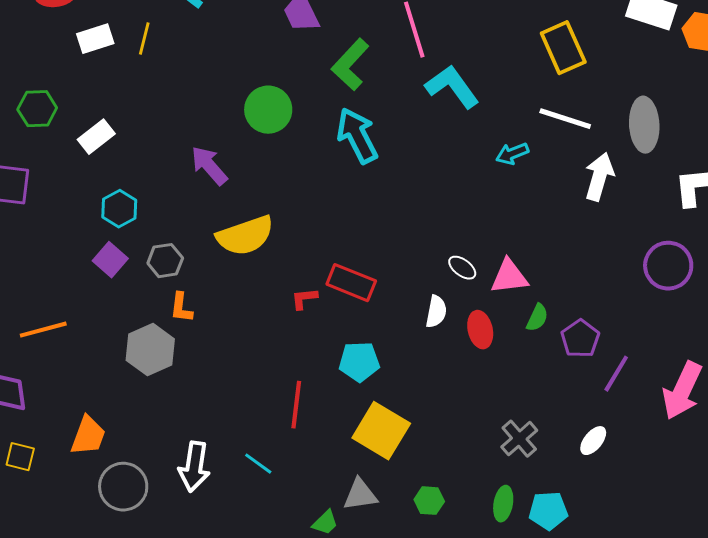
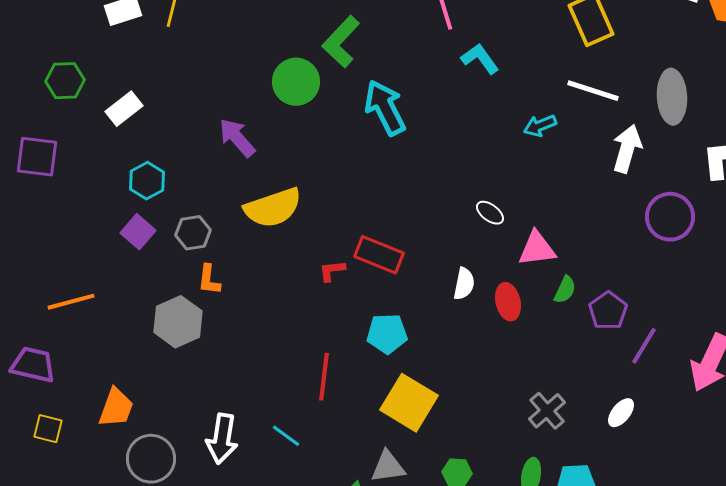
green L-shape: (350, 65) -> (341, 42), moved
cyan L-shape: (452, 87) -> (480, 59), size x0.7
purple circle: (668, 266) -> (670, 217), moved
white ellipse: (462, 268) -> (490, 213), moved

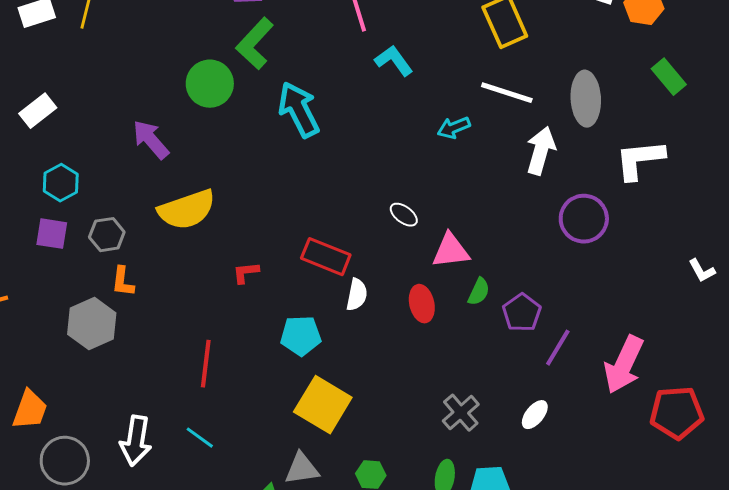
purple square: (138, 232) -> (52, 234), turned -32
red rectangle: (379, 255) -> (326, 257), moved
white semicircle: (464, 284) -> (357, 295), moved
red line: (324, 377) -> (206, 364), moved

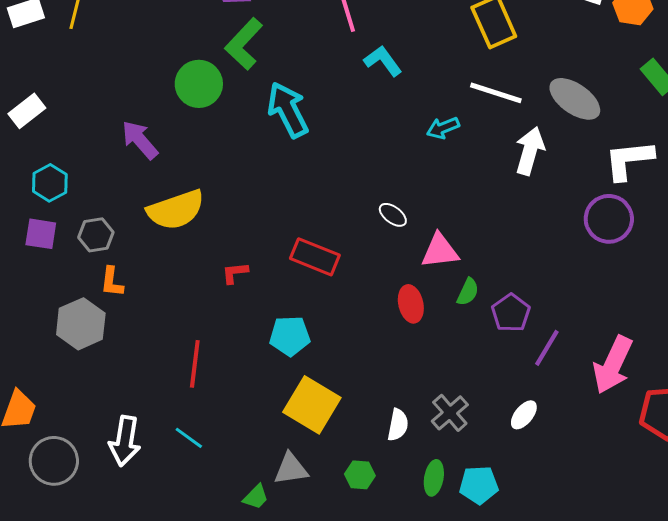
gray ellipse: (586, 99) -> (575, 99), turned -52
purple circle: (584, 219) -> (609, 219), moved
white semicircle: (357, 295) -> (398, 425), moved

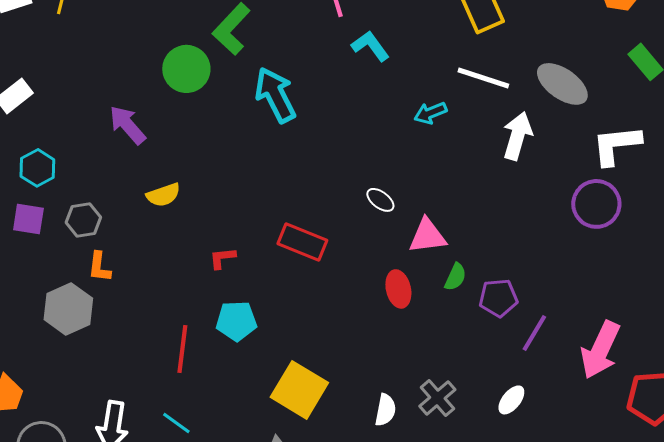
yellow semicircle: (176, 210) -> (163, 195), size x0.6
purple pentagon: (511, 313) -> (498, 298), turned 30
cyan pentagon: (290, 336) -> (236, 321), moved

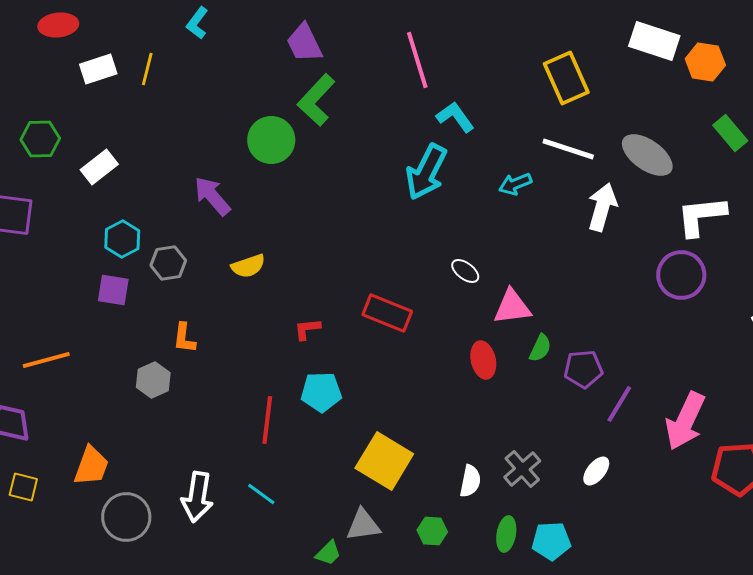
cyan arrow: (275, 95) -> (426, 172), moved, turned -126
gray hexagon: (83, 220) -> (168, 263), moved
gray hexagon: (68, 309) -> (153, 380), size x0.7

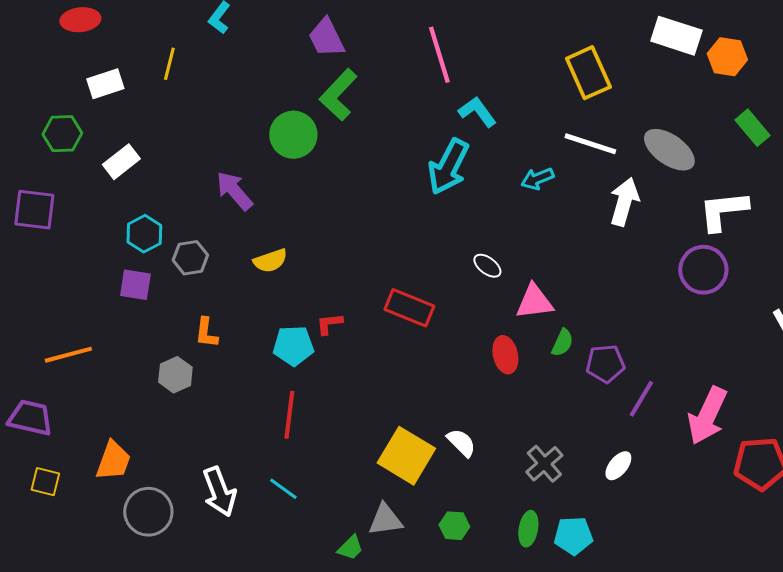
white rectangle: (98, 69) -> (105, 84), moved
cyan pentagon: (321, 392) -> (293, 346), moved
white semicircle: (470, 481) -> (461, 443), moved, turned -56
white arrow: (197, 497) -> (219, 492), turned -30

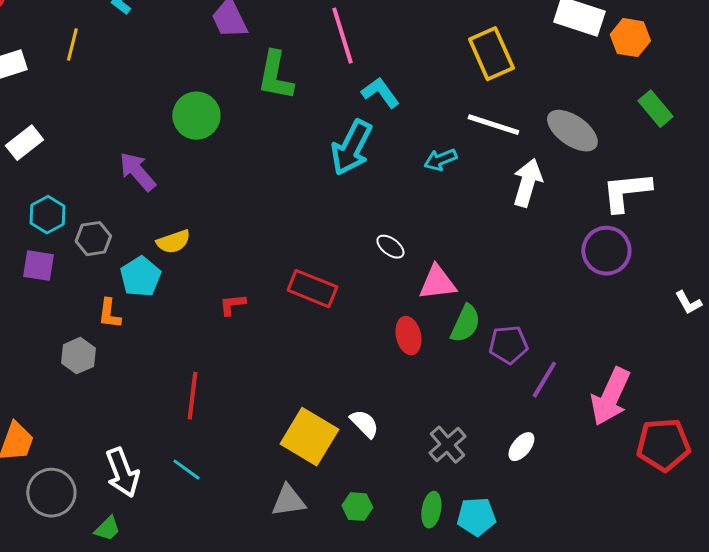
green L-shape: (338, 95) -> (275, 76), moved, turned -32
green semicircle: (562, 343) -> (465, 324), size x1.4
cyan pentagon: (293, 346) -> (140, 277), moved, turned -30
green trapezoid: (350, 548) -> (107, 529), moved

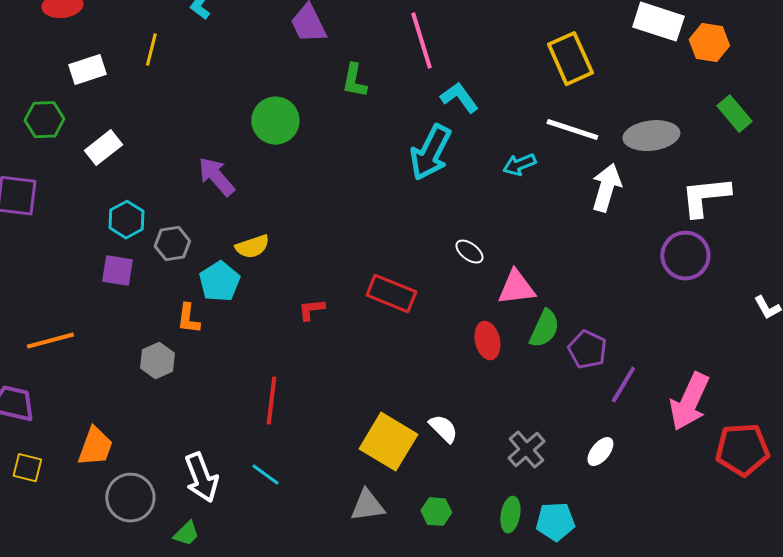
green L-shape: (275, 76) -> (354, 81), size x0.7
gray ellipse: (572, 131) -> (651, 136), turned -42
purple pentagon: (508, 345) -> (587, 350), turned 30

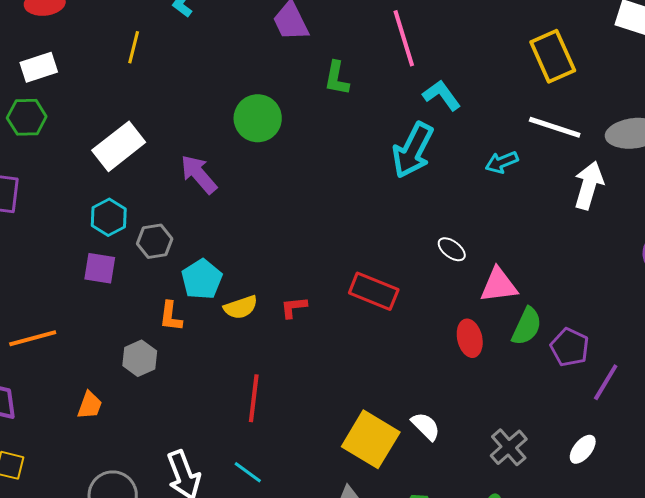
white rectangle: (87, 70) -> (39, 67), moved
white rectangle: (103, 148) -> (119, 146), moved, size x1.4
yellow semicircle: (252, 247) -> (241, 307), moved
orange trapezoid: (95, 447) -> (90, 405), moved, size x0.7

